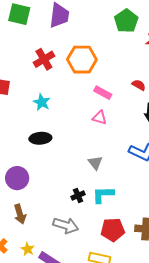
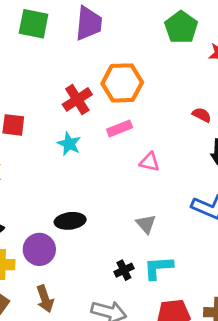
red cross: (44, 59) -> (77, 99), moved
pink rectangle: (103, 93) -> (120, 128), moved, turned -48
black ellipse: (40, 138) -> (70, 221), moved

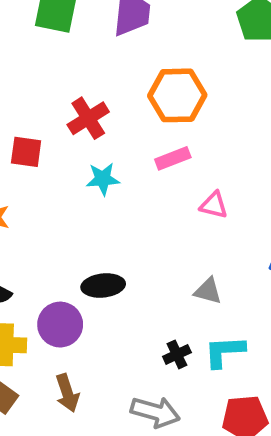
red cross: (77, 99) -> (88, 118), moved
cyan star: (69, 144) -> (103, 179), turned -30
gray triangle: (146, 224) -> (208, 291), turned -35

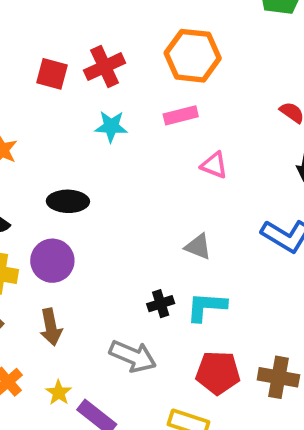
red square: (26, 152) -> (52, 74), moved
black ellipse: (103, 286) -> (68, 201), moved

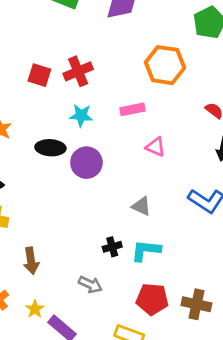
orange hexagon: (193, 56) -> (165, 65), moved
black ellipse: (68, 201) -> (50, 148), moved
purple circle: (52, 261) -> (86, 163), moved
gray arrow: (133, 356) -> (90, 285), size x0.7

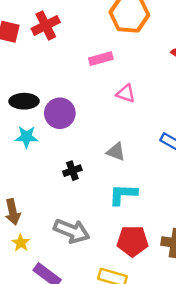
cyan star: (81, 115) -> (26, 137), moved
black cross: (112, 247) -> (72, 171), moved
gray arrow: (90, 285) -> (72, 231), size x1.5
yellow star: (35, 309) -> (21, 243), moved

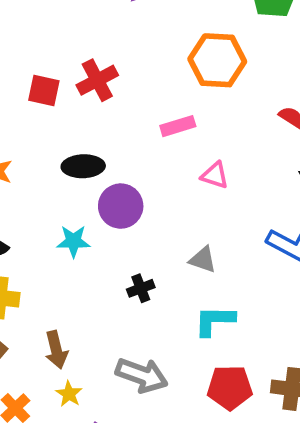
black ellipse: (24, 101) -> (83, 166), moved

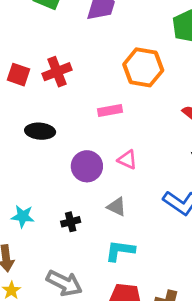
pink triangle: (215, 175) -> (127, 160), moved
purple circle: (121, 206) -> (87, 166), moved
cyan star: (73, 241) -> (23, 216), moved

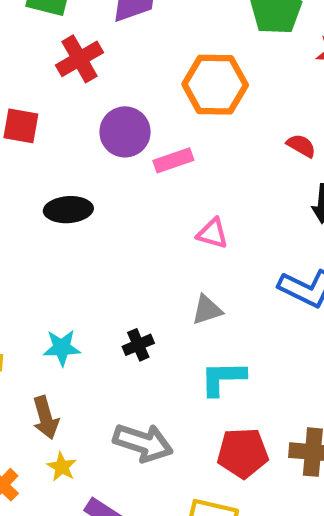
red cross: (57, 72) -> (79, 59), moved
purple circle: (87, 166) -> (125, 132), moved
gray triangle: (117, 207) -> (207, 310), turned -35

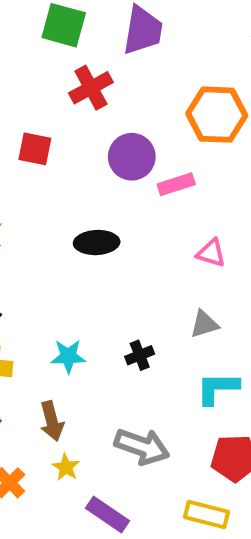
black ellipse: (68, 210) -> (97, 243), moved

